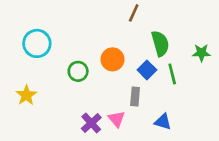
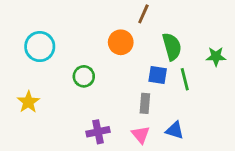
orange circle: (113, 59) -> (121, 42), moved
blue square: (147, 70) -> (158, 75), turned -36
pink triangle: (116, 119) -> (141, 135), moved
purple cross: (91, 123) -> (98, 132), turned 30

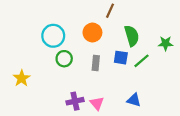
cyan circle: (40, 47) -> (53, 36), moved
green line: (185, 79) -> (142, 61), turned 63
gray rectangle: (145, 103) -> (96, 63), moved
pink triangle: (141, 135) -> (97, 103), moved

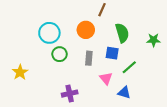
green line: (142, 61) -> (129, 67), moved
pink triangle: (97, 103) -> (106, 78), moved

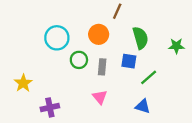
green circle: (60, 54) -> (79, 60), moved
pink triangle: (106, 78) -> (100, 97), moved
purple cross: (70, 94) -> (50, 107), moved

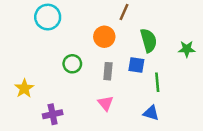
cyan circle: (57, 38) -> (48, 17), moved
green circle: (79, 60) -> (72, 64), moved
green line: (149, 77) -> (157, 82), turned -54

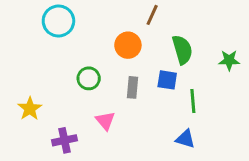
pink triangle: (106, 103) -> (105, 121), moved

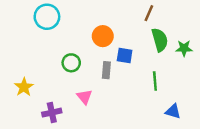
brown line: (152, 15) -> (149, 13), moved
green semicircle: (182, 50) -> (160, 40), moved
blue square: (167, 80) -> (125, 56), moved
blue triangle: (185, 139) -> (173, 111), moved

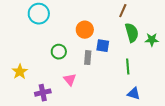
blue triangle: (173, 111) -> (134, 94), moved

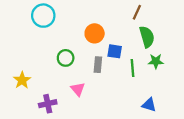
green star: (152, 40) -> (156, 61), moved
green line: (128, 67) -> (132, 68), moved

